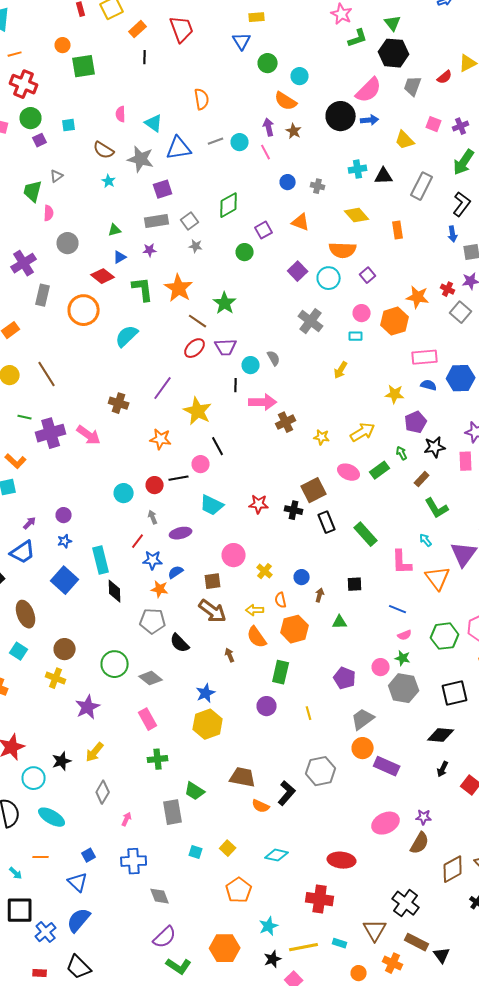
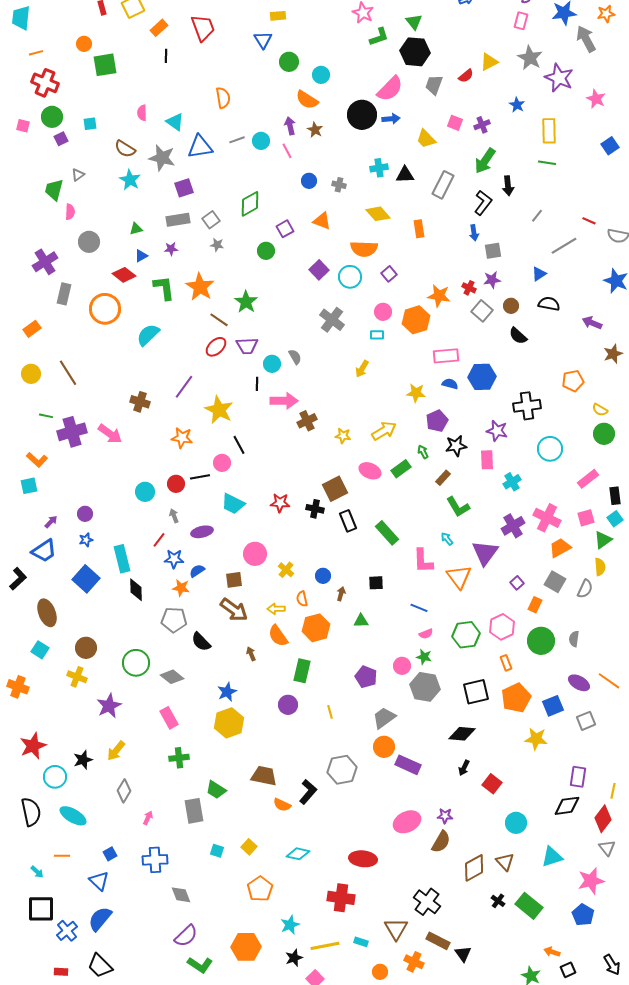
cyan star: (109, 181) -> (130, 180), size x1.5

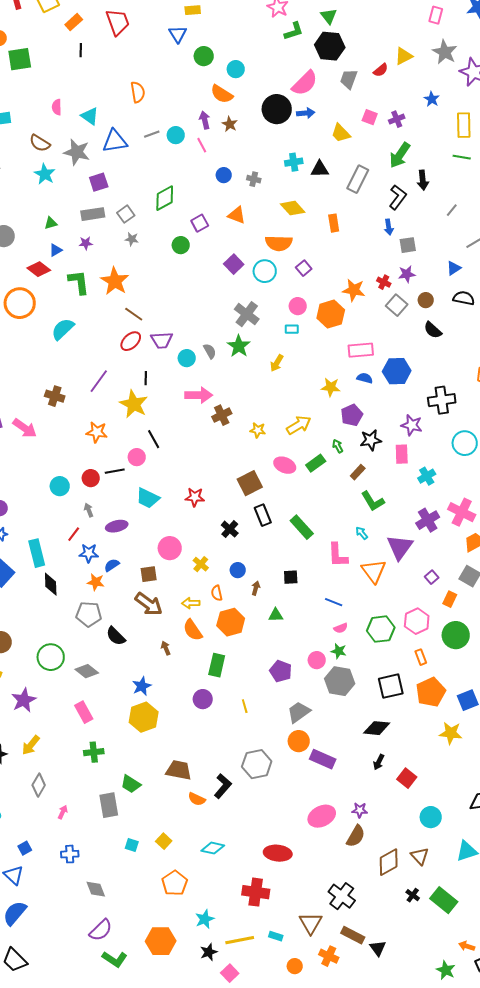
green star: (246, 302) -> (239, 346), moved
black line: (257, 384) -> (146, 378), moved
black cross: (315, 509) -> (230, 529), moved, turned 30
blue cross: (155, 860) -> (70, 854), size x0.7

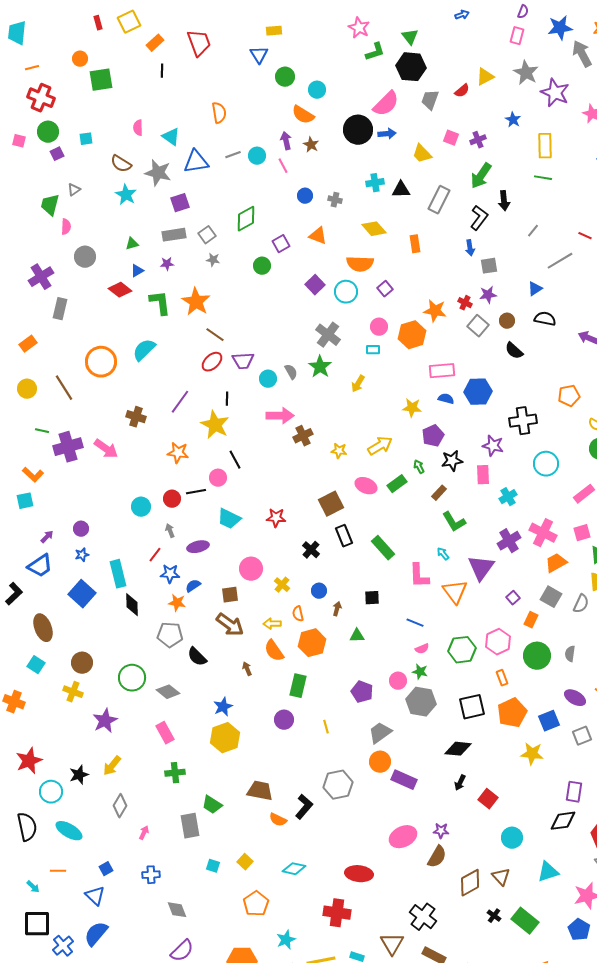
orange circle: (20, 303) -> (101, 362), moved

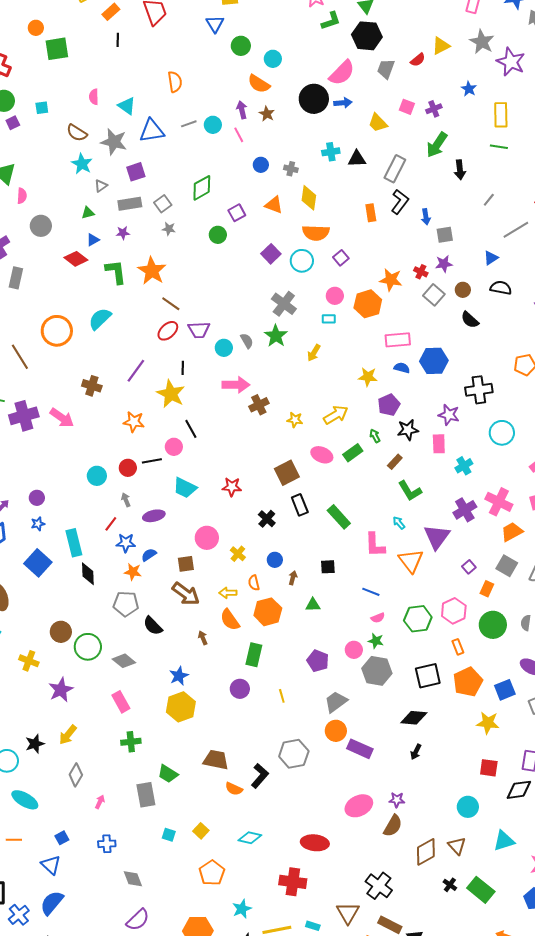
gray triangle: (74, 190) -> (101, 186), moved
black L-shape: (479, 218) -> (400, 202), moved
yellow diamond: (374, 229) -> (309, 198), moved, turned 50
brown circle: (82, 663) -> (61, 632), moved
red square: (488, 799) -> (489, 768), moved, turned -30

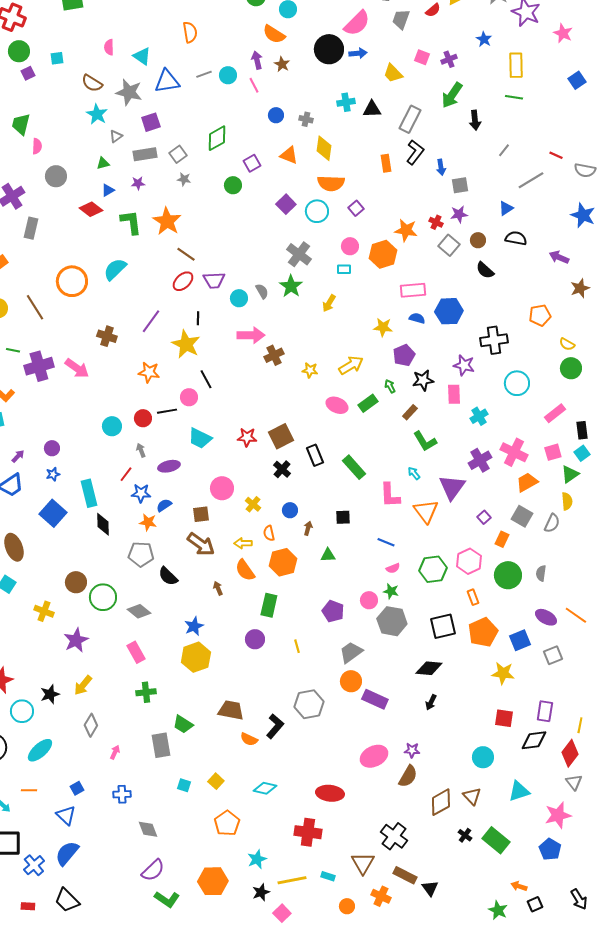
brown square: (287, 473) -> (281, 436), moved
cyan ellipse: (25, 800) -> (40, 750), turned -72

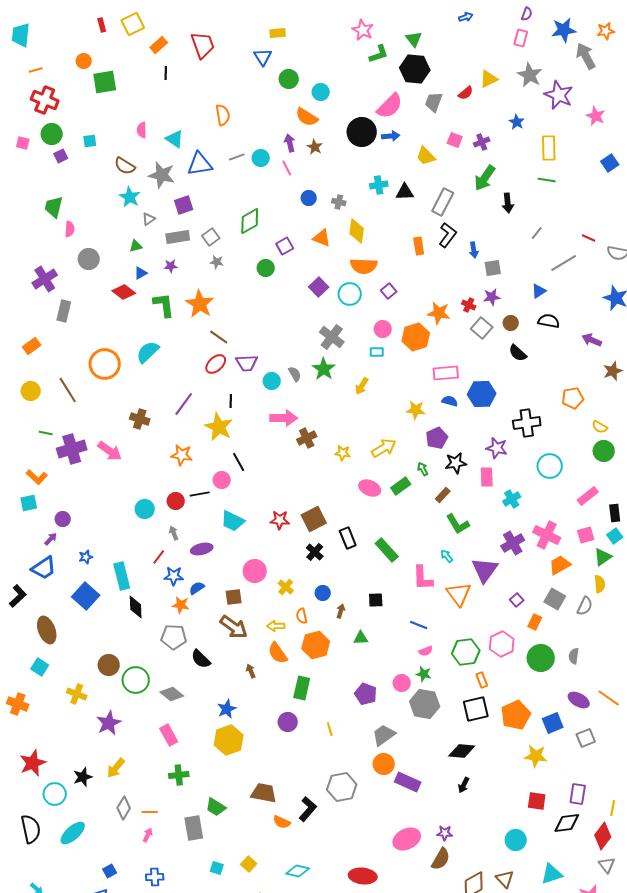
purple circle: (52, 448) -> (63, 519), moved
orange rectangle: (473, 597) -> (482, 680), moved
orange line: (29, 790) -> (150, 812), moved

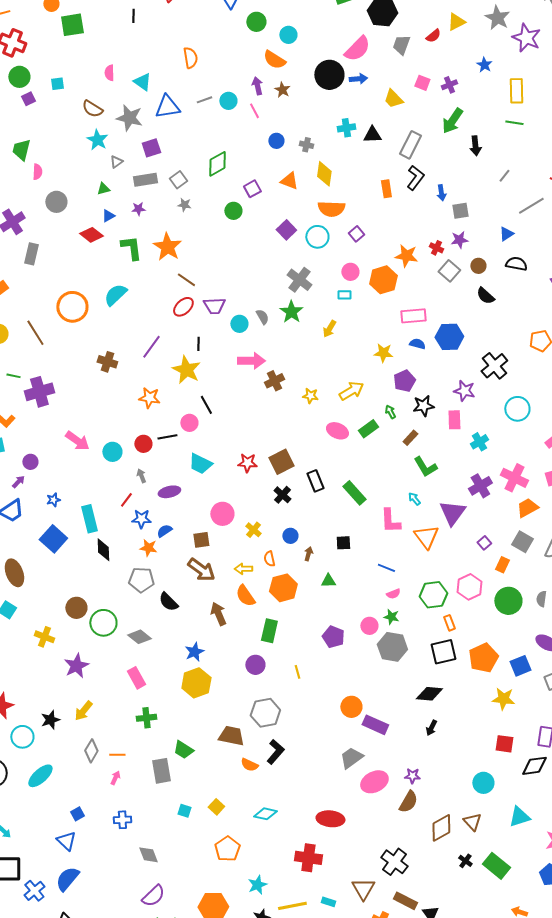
black cross: (527, 423) -> (494, 366), turned -32
pink arrow: (110, 451) -> (77, 441), moved
brown arrow: (251, 671) -> (218, 614), size x1.6
gray trapezoid: (384, 735) -> (351, 758), moved
gray hexagon: (342, 787) -> (265, 713), moved

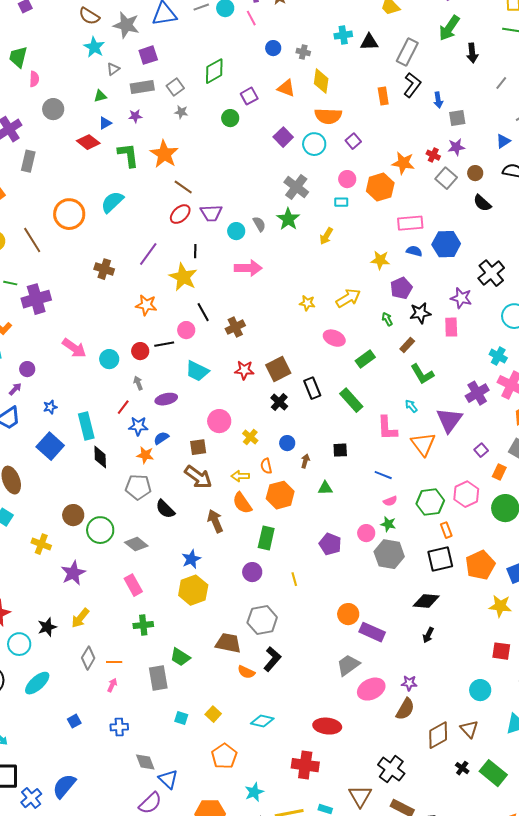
brown cross: (274, 381) -> (235, 327), moved
green rectangle: (368, 429) -> (365, 359), moved
cyan cross: (479, 442) -> (498, 356), moved, turned -30
blue triangle: (66, 841) -> (168, 779), moved

